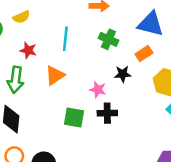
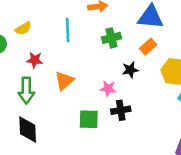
cyan line: (65, 39) -> (68, 30), moved
green cross: (108, 39) -> (111, 38), turned -30

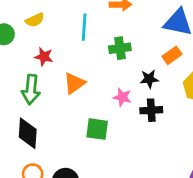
green cross: (111, 38) -> (120, 48), moved
black cross: (121, 110) -> (151, 110), moved

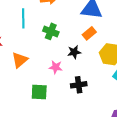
green cross: (120, 48) -> (51, 31), turned 35
black cross: (151, 110) -> (79, 85), moved

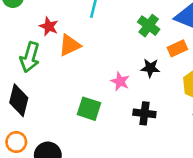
green cross: (51, 31) -> (149, 26), moved
orange triangle: (20, 60) -> (70, 45), moved

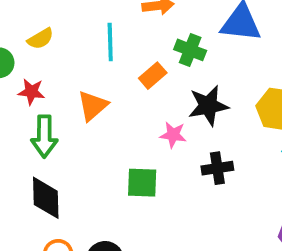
red star: (49, 26) -> (31, 92), moved
orange rectangle: (177, 48) -> (153, 76), moved
black star: (150, 68) -> (208, 106), size x1.5

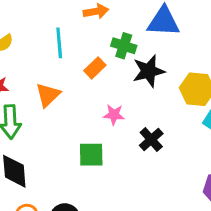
black star: (208, 106) -> (149, 71), moved
black cross: (217, 168) -> (151, 140), turned -30

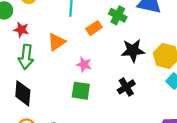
black star: (149, 71) -> (133, 50), moved
pink star: (114, 115) -> (84, 64), moved

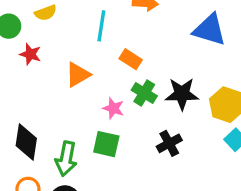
green cross: (118, 15) -> (144, 93), moved
orange rectangle: (94, 28) -> (131, 59), turned 63
green arrow: (26, 57) -> (66, 159), moved

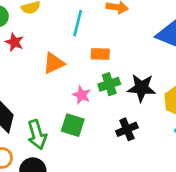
orange rectangle: (131, 59) -> (100, 54), turned -36
green cross: (144, 93) -> (109, 84), turned 35
green arrow: (66, 159) -> (37, 135), turned -32

